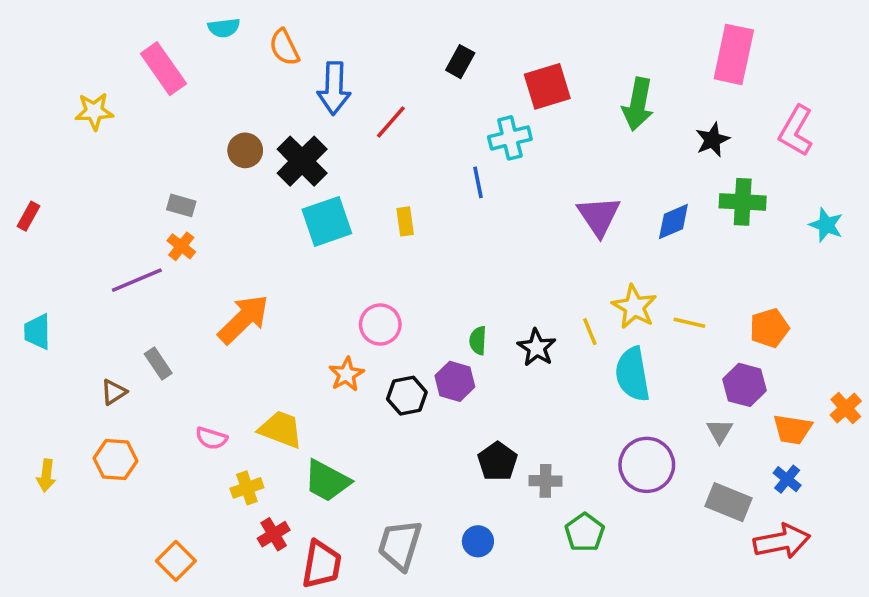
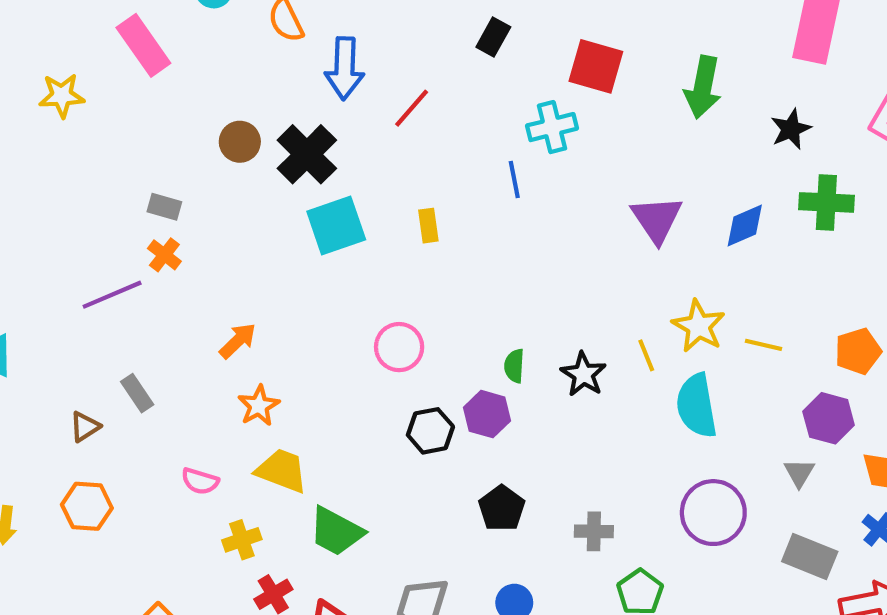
red square: (547, 86) -> (596, 66), turned 33
orange arrow: (243, 319) -> (238, 341), size x0.6
orange star: (346, 374) -> (259, 406), moved
black pentagon: (498, 461) -> (502, 508), moved

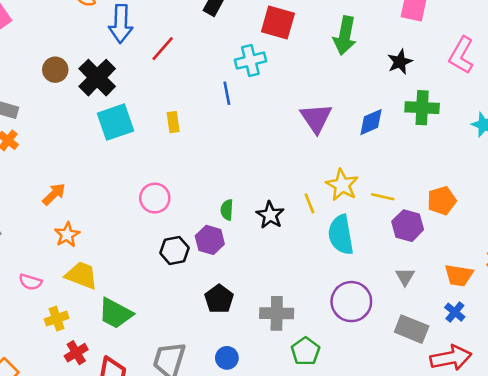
purple hexagon: (829, 418) -> (408, 226), moved
gray cross: (594, 531) -> (277, 313), size x1.4

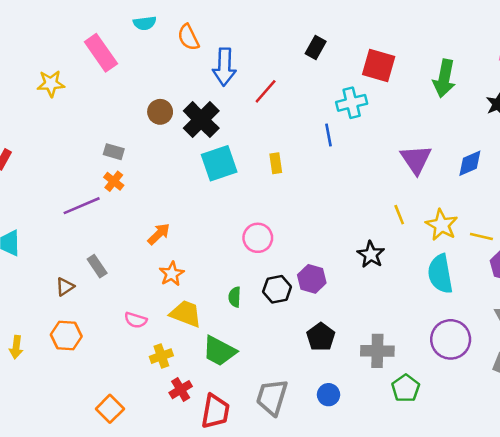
yellow line: (309, 203) -> (399, 215), moved
green semicircle: (227, 210) -> (235, 297), moved

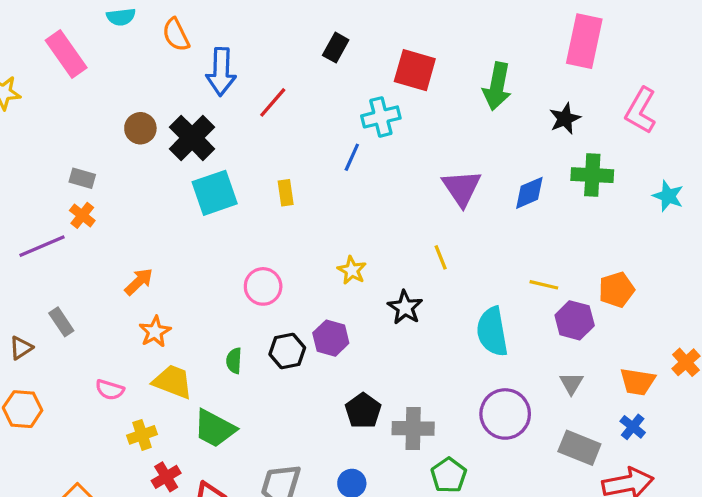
blue line: (328, 135) -> (352, 157), turned 35
yellow star: (442, 225) -> (352, 270), moved, size x0.7
black pentagon: (321, 337) -> (363, 411), moved

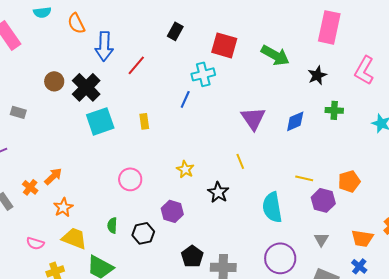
green arrow: (497, 86) -> (275, 55), turned -72
green cross: (592, 175) -> (334, 110), size x0.7
orange cross: (82, 215) -> (30, 187), moved
black hexagon: (287, 351) -> (143, 233), moved

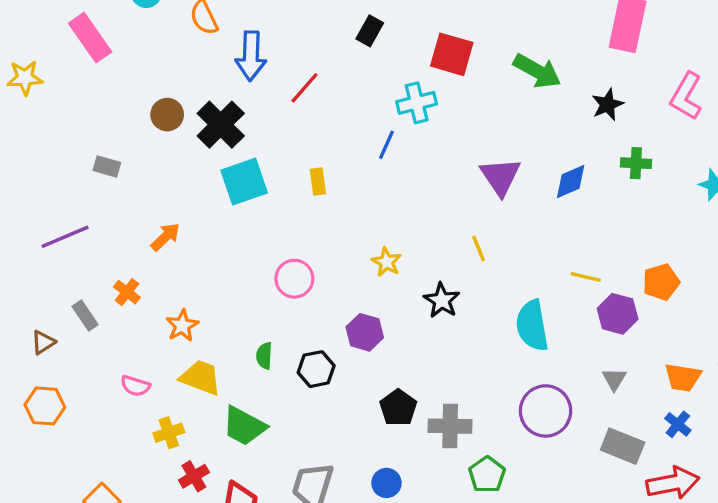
orange arrow: (53, 176) -> (165, 237), moved

